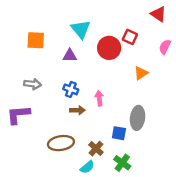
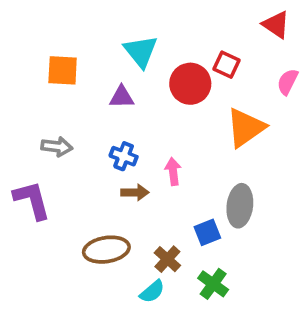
orange triangle: (141, 73) -> (246, 128), size x1.6
purple L-shape: (18, 115) -> (32, 200), turned 80
blue square: (119, 133) -> (207, 232), turned -32

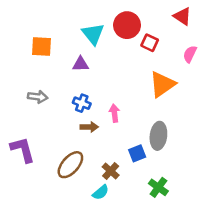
red circle: (190, 84) -> (127, 25), moved
purple L-shape: (32, 200) -> (23, 150), moved
brown ellipse: (106, 250) -> (70, 165), turned -40
green cross: (213, 284) -> (158, 187), moved

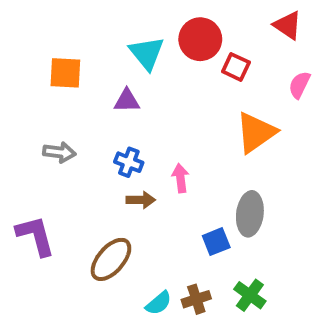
brown cross: (111, 171) -> (196, 299), moved, turned 30

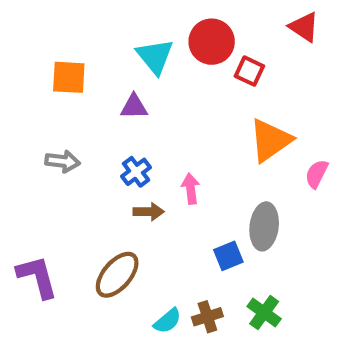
pink semicircle: (299, 85) -> (317, 174), moved
blue cross: (129, 162) -> (136, 172), turned 32
purple L-shape: (36, 236) -> (37, 277), moved

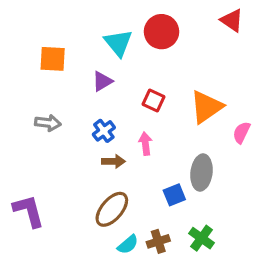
red square: (249, 71) -> (153, 100), moved
purple triangle: (134, 107) -> (102, 81), turned -30
brown ellipse: (117, 275) -> (112, 209), moved

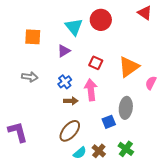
pink arrow: (145, 144) -> (91, 90), size x1.5
brown cross: (158, 241) -> (99, 151), turned -32

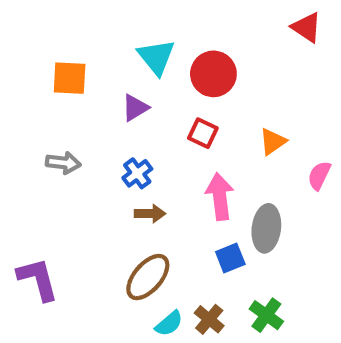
red circle: (101, 20) -> (213, 74), moved
orange triangle: (129, 67) -> (273, 142), size x0.6
pink arrow: (91, 90) -> (220, 197), moved

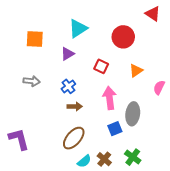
cyan triangle: (156, 57) -> (78, 28), turned 36
red circle: (213, 74) -> (123, 37), moved

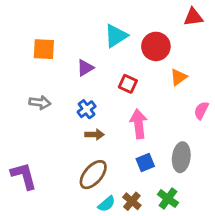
red triangle: (153, 14) -> (193, 17), turned -42
cyan triangle: (78, 28) -> (116, 36), moved
orange triangle: (136, 71) -> (179, 77), moved
gray ellipse: (133, 114) -> (181, 157), moved

